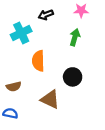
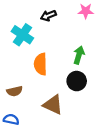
cyan cross: (21, 33) -> (22, 35), turned -30
green arrow: (75, 37) -> (79, 55), moved

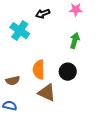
green arrow: (79, 55) -> (75, 41), moved
orange semicircle: (41, 64) -> (39, 70), moved

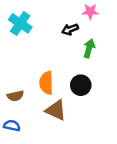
black arrow: (43, 14) -> (70, 29), moved
cyan cross: (20, 31) -> (20, 23), moved

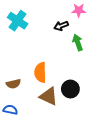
green arrow: (89, 48) -> (78, 42), turned -35
black circle: (81, 85) -> (70, 89), moved

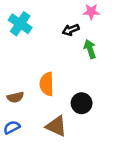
brown triangle: (49, 96) -> (56, 126), moved
blue semicircle: (10, 110) -> (12, 127), turned -40

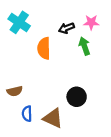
pink star: (91, 12) -> (91, 22), moved
orange semicircle: (47, 84) -> (44, 48), moved
blue semicircle: (12, 127) -> (27, 114), moved, turned -63

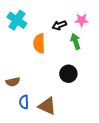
black circle: (77, 97) -> (68, 74), moved

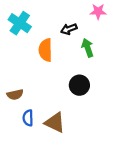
pink star: (82, 20) -> (98, 11), moved

